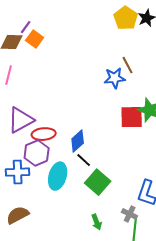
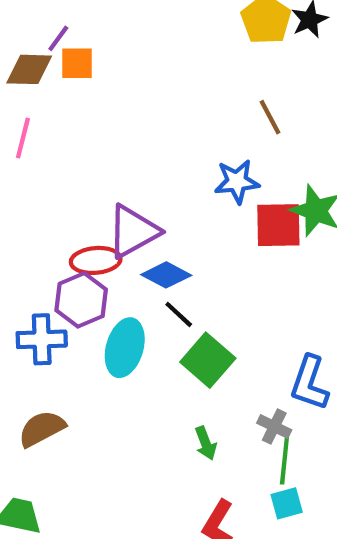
orange square: (35, 39) -> (77, 63), turned -36
blue star: (115, 78) -> (237, 182), moved
purple triangle: (21, 120) -> (133, 231), moved
blue diamond: (78, 141) -> (166, 275), turned 70

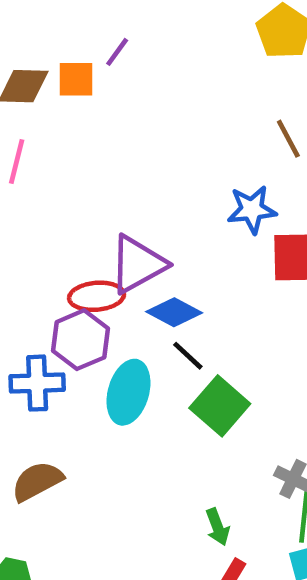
purple line: (58, 38) -> (117, 52), moved
green arrow: (206, 443) -> (218, 527), moved

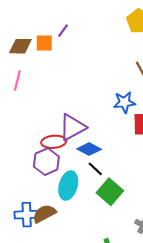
blue cross: (37, 383) -> (27, 215), moved
brown semicircle: (37, 481) -> (44, 214), moved

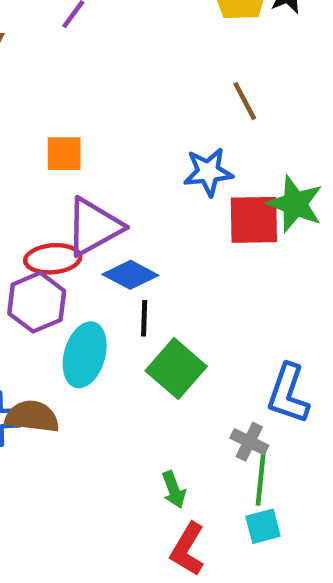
orange square: (44, 43) -> (64, 154), moved
black line: (95, 169) -> (144, 318), turned 49
brown semicircle: (44, 214) -> (32, 417), turned 35

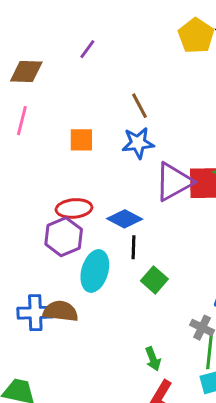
brown line: (245, 101) -> (140, 106), moved
blue star: (208, 172) -> (138, 143), moved
purple triangle: (94, 227) -> (174, 182), moved
green square: (176, 369) -> (154, 280), size x0.7

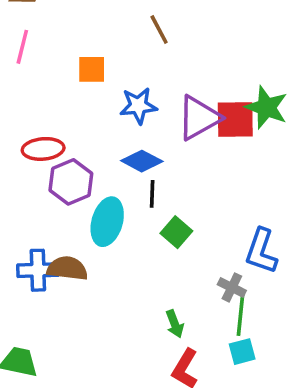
blue star: (138, 143) -> (138, 106), moved
red ellipse: (74, 208) -> (43, 149), moved

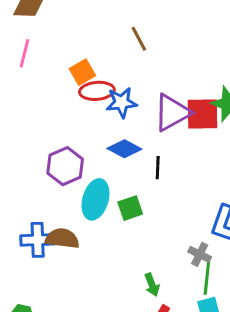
orange square: (92, 69) -> (82, 72), turned -30
red ellipse: (43, 149) -> (97, 91), moved
black line: (152, 194) -> (158, 168), moved
green square: (176, 232) -> (130, 208), moved, turned 30

